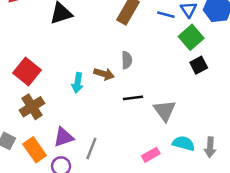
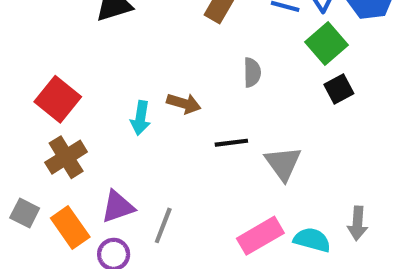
gray semicircle: (127, 60) -> (252, 72), moved
cyan semicircle: (184, 143) -> (312, 240), moved
pink rectangle: (151, 155) -> (260, 236), size x1.5

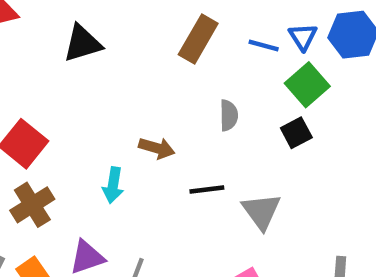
black square: (339, 89) -> (296, 133), moved
cyan arrow: (140, 118) -> (113, 185), moved

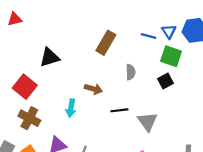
brown rectangle: (198, 39) -> (106, 43), moved
black triangle: (83, 43) -> (50, 57), moved
green square: (307, 85) -> (171, 56), turned -30
brown cross: (32, 205) -> (29, 118), turned -30

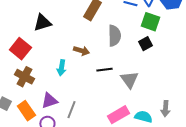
gray semicircle: (131, 72) -> (114, 36), size x1.5

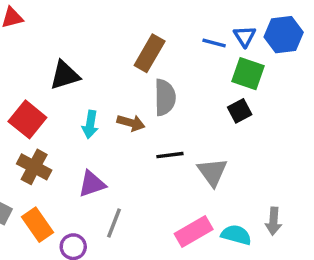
gray semicircle: (114, 36) -> (165, 97), moved
cyan arrow: (61, 68) -> (90, 125), moved
purple triangle: (49, 101) -> (92, 184), moved

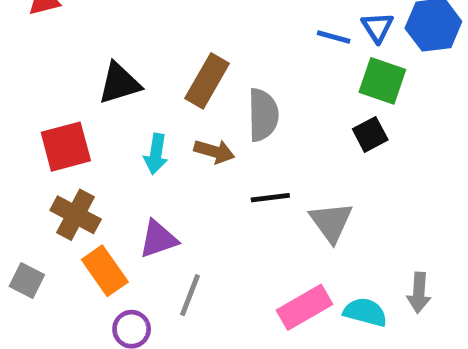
brown rectangle: (150, 53) -> (207, 81), moved
red square: (27, 119) -> (66, 147), turned 36
orange rectangle: (38, 225) -> (105, 271), moved

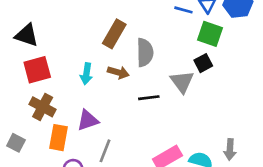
black triangle: (119, 83) -> (27, 35), moved, turned 35
gray triangle: (331, 222) -> (182, 82), moved
orange rectangle: (105, 271) -> (58, 138), turned 45

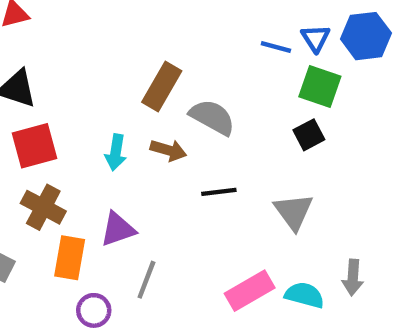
gray semicircle: (145, 52) -> (212, 117), turned -60
gray triangle: (182, 82) -> (294, 212), moved

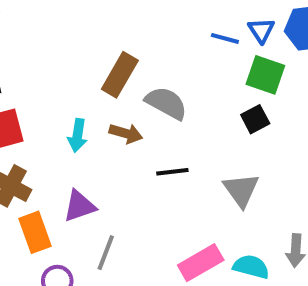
orange rectangle: (70, 258) -> (35, 232), turned -30

